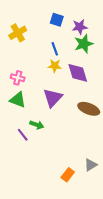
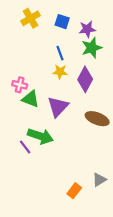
yellow cross: (18, 33) -> (31, 18), moved
purple diamond: (78, 73) -> (85, 79), turned 45
green triangle: (18, 100) -> (31, 99), moved
green arrow: (37, 125) -> (40, 136), size x1.6

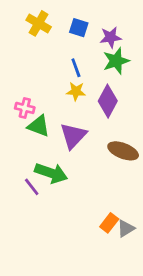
yellow cross: (31, 18) -> (39, 23), turned -30
orange rectangle: (74, 191) -> (109, 223), moved

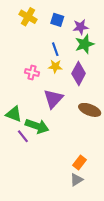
pink cross: (25, 108) -> (32, 72), moved
green triangle: (39, 126) -> (14, 114), moved
gray triangle: (126, 228) -> (77, 180), moved

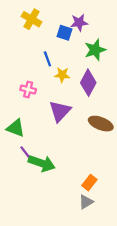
blue square: (57, 20) -> (64, 33), moved
purple star: (81, 27) -> (79, 23), moved
blue line: (55, 49) -> (47, 59), moved
pink cross: (32, 72) -> (28, 90), moved
green arrow: (37, 126) -> (42, 163), moved

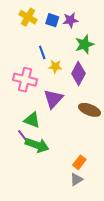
blue square: (64, 33) -> (52, 20), moved
pink cross: (28, 90) -> (25, 80), size x1.6
green triangle: (16, 128) -> (32, 120), moved

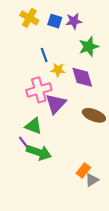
purple diamond: (78, 74) -> (82, 77), turned -45
pink cross: (25, 80) -> (39, 90), moved, turned -30
gray triangle: (76, 179) -> (92, 180), moved

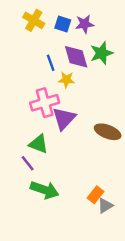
purple diamond: (82, 77) -> (76, 57), moved
green arrow: (39, 152) -> (45, 190), moved

